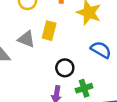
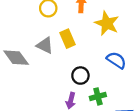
yellow rectangle: (49, 31) -> (67, 39), turned -42

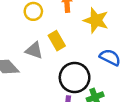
black circle: (80, 76) -> (75, 77), size x1.6

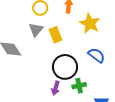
gray triangle: (34, 50) -> (36, 30), moved, turned 42

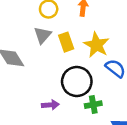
yellow star: (90, 23) -> (96, 45), moved
purple arrow: (56, 88) -> (50, 105), moved, turned -112

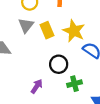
black circle: (77, 81) -> (59, 64), size x0.7
purple arrow: (50, 105) -> (37, 86), turned -48

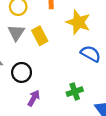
yellow star: (74, 31) -> (78, 22), moved
black circle: (59, 64) -> (22, 72), moved

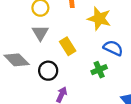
yellow rectangle: (40, 36) -> (68, 46), moved
green cross: (75, 92) -> (99, 70), moved

